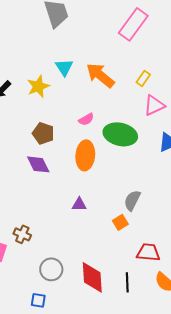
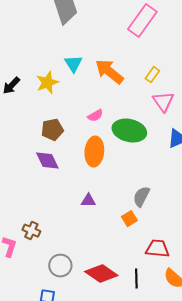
pink triangle: (154, 105) -> (163, 102), turned -40
brown pentagon: (43, 133) -> (52, 130), turned -30
red diamond: (92, 277) -> (101, 274), turned -52

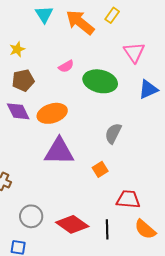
yellow rectangle: (152, 75) -> (112, 15), moved
yellow star: (47, 83) -> (17, 49), moved, size x0.7
orange ellipse: (94, 152) -> (52, 113), moved, turned 68
gray semicircle: (141, 197) -> (113, 133), moved
purple triangle: (88, 201) -> (59, 151), size x2.0

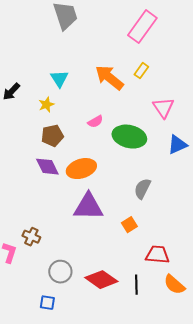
cyan triangle: (44, 14) -> (59, 79), moved

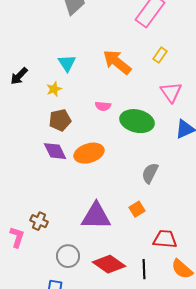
yellow rectangle: (141, 71) -> (160, 55), moved
pink semicircle: (95, 122) -> (103, 106), turned 35
purple triangle: (88, 207) -> (96, 216), moved

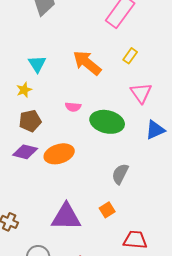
purple diamond: (55, 151) -> (25, 152), turned -50

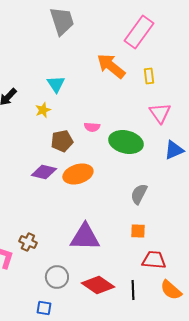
yellow rectangle: (130, 56) -> (149, 76), turned -42
orange arrow: (87, 63) -> (111, 66), moved
brown pentagon: (30, 121) -> (62, 141), moved
orange square: (107, 210) -> (138, 231), moved, turned 35

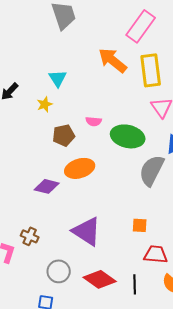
yellow rectangle: (149, 76) -> (151, 70), size x2.0
purple diamond: (44, 172) -> (47, 186), moved
gray semicircle: (139, 194) -> (152, 170), moved, size x1.5
purple triangle: (85, 237) -> (87, 231), turned 32

